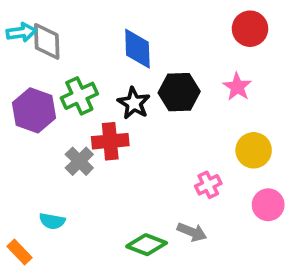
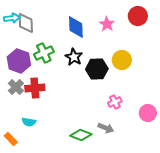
pink star: (237, 87) -> (107, 24), moved
black hexagon: (179, 92) -> (97, 69), moved
red cross: (110, 141) -> (35, 88), moved
yellow circle: (254, 150) -> (122, 60), moved
gray cross: (79, 161) -> (16, 87), moved

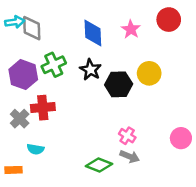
gray cross: (16, 87) -> (20, 119), moved
pink cross: (115, 102) -> (127, 136), moved, turned -32
orange rectangle: (11, 139) -> (13, 170), turned -48

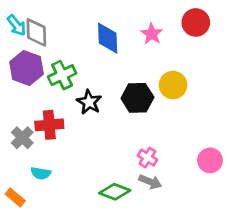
cyan arrow: (15, 22) -> (17, 25), turned 60
black star: (90, 70) -> (89, 102), moved
purple hexagon: (23, 75) -> (27, 68), moved
orange rectangle: (13, 170) -> (15, 197), turned 42

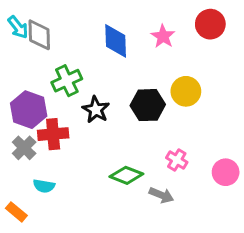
purple hexagon: (27, 68) -> (29, 110), moved
pink cross: (147, 158) -> (177, 160), moved
green diamond: (115, 192) -> (126, 175), moved

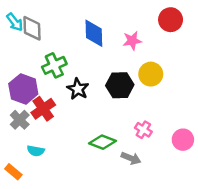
pink star: (163, 36) -> (132, 41), moved, turned 30
red cross: (53, 134) -> (43, 109), turned -30

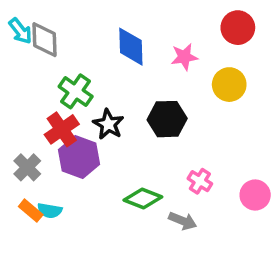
green cross: (54, 65) -> (76, 91), turned -30
yellow circle: (151, 74) -> (229, 85), moved
purple hexagon: (23, 89) -> (79, 157), moved
red cross: (43, 109) -> (62, 129), moved
orange rectangle: (13, 172) -> (31, 211), moved

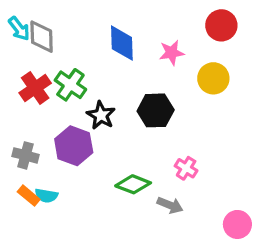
red cross: (62, 129) -> (35, 88), moved
gray cross: (27, 167) -> (25, 155), turned -30
pink circle: (255, 195) -> (237, 224), moved

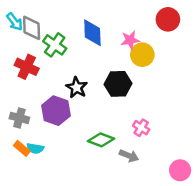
yellow circle: (213, 78) -> (142, 55), moved
green cross: (70, 85) -> (55, 45), moved
red cross: (35, 88) -> (27, 67), turned -30

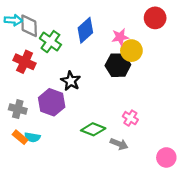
cyan arrow: (15, 22) -> (13, 20), turned -48
blue diamond: (92, 33) -> (85, 30), turned 50
black hexagon: (118, 84) -> (118, 65), moved

